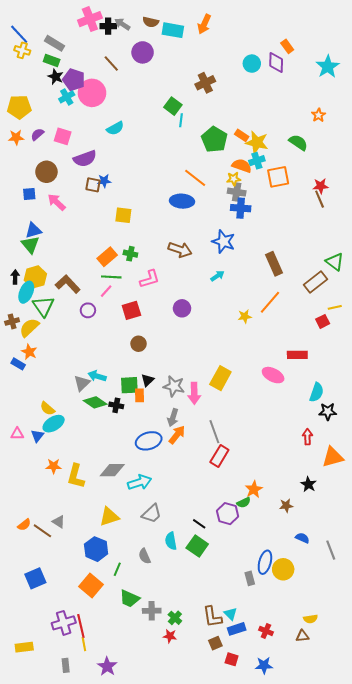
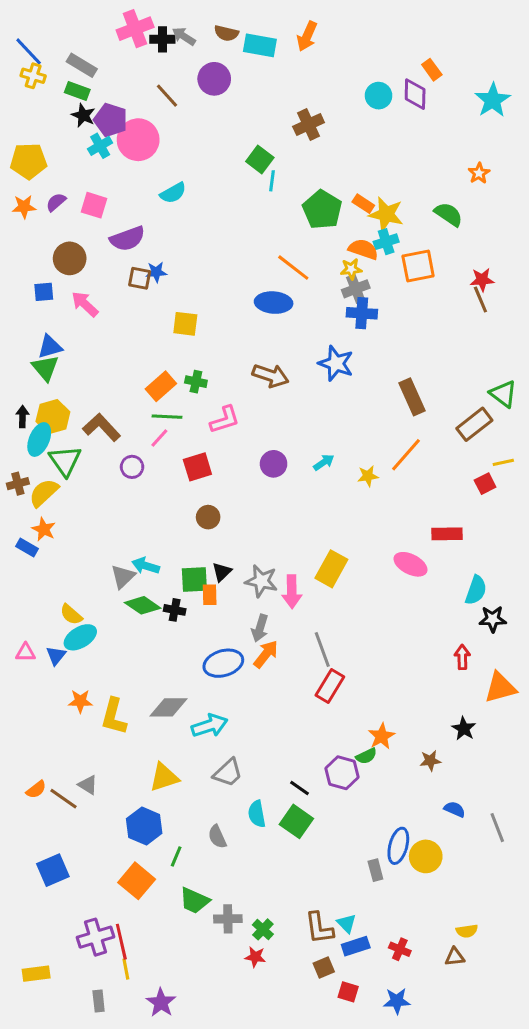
gray cross: (237, 192) -> (356, 289), turned -30
cyan arrow: (217, 276) -> (324, 462), moved

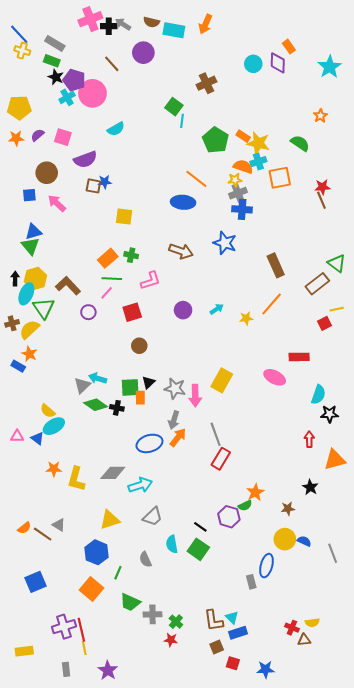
blue triangle: (56, 656) -> (38, 438), turned -32
yellow circle: (426, 856) -> (285, 539), moved
red cross: (400, 949) -> (292, 628), moved

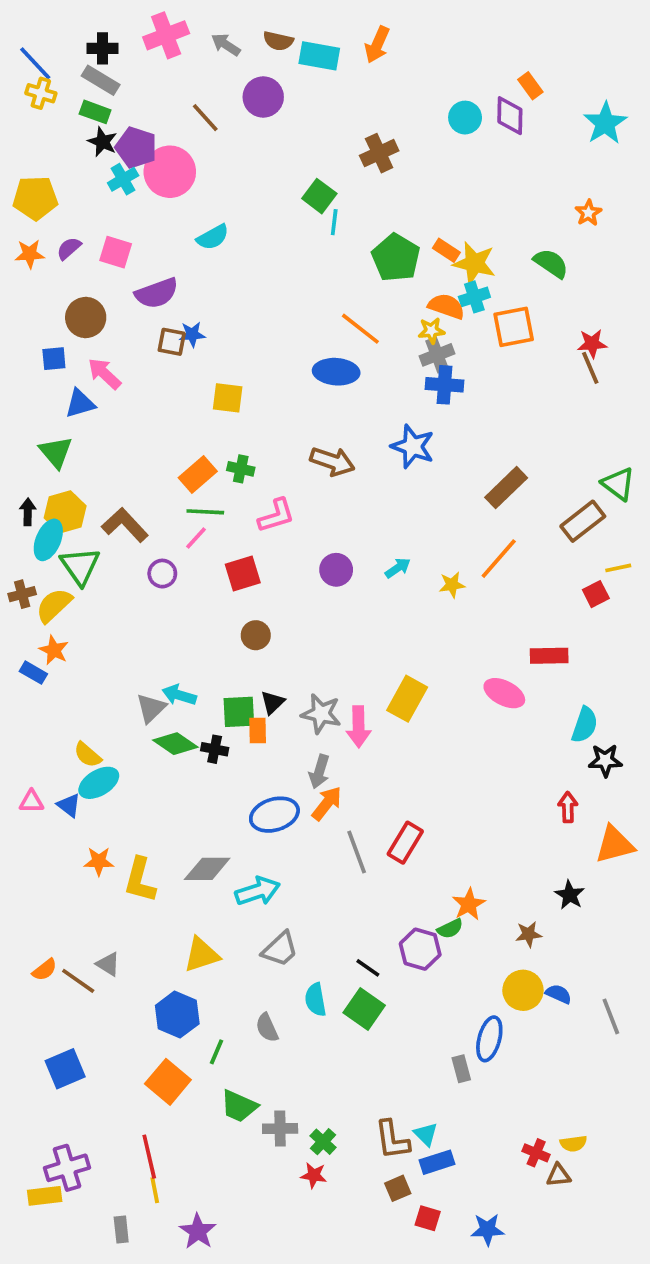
black cross: (109, 26) -> (103, 48), moved
blue triangle: (33, 232) -> (80, 403), moved
brown rectangle: (276, 265) -> (506, 488), turned 70
gray line: (216, 434) -> (357, 852), moved
purple cross: (64, 627) -> (67, 1168), moved

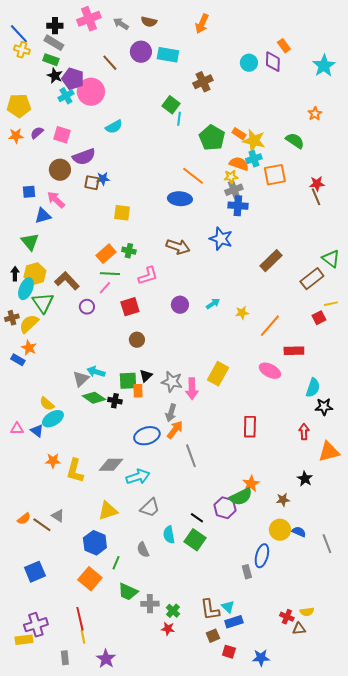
cyan rectangle: (319, 56) -> (168, 55), moved
brown circle: (86, 317) -> (60, 170), moved
orange line: (499, 559) -> (270, 326), moved
red rectangle: (405, 843) -> (250, 427), moved, turned -30
green semicircle: (450, 929) -> (241, 497), size x1.6

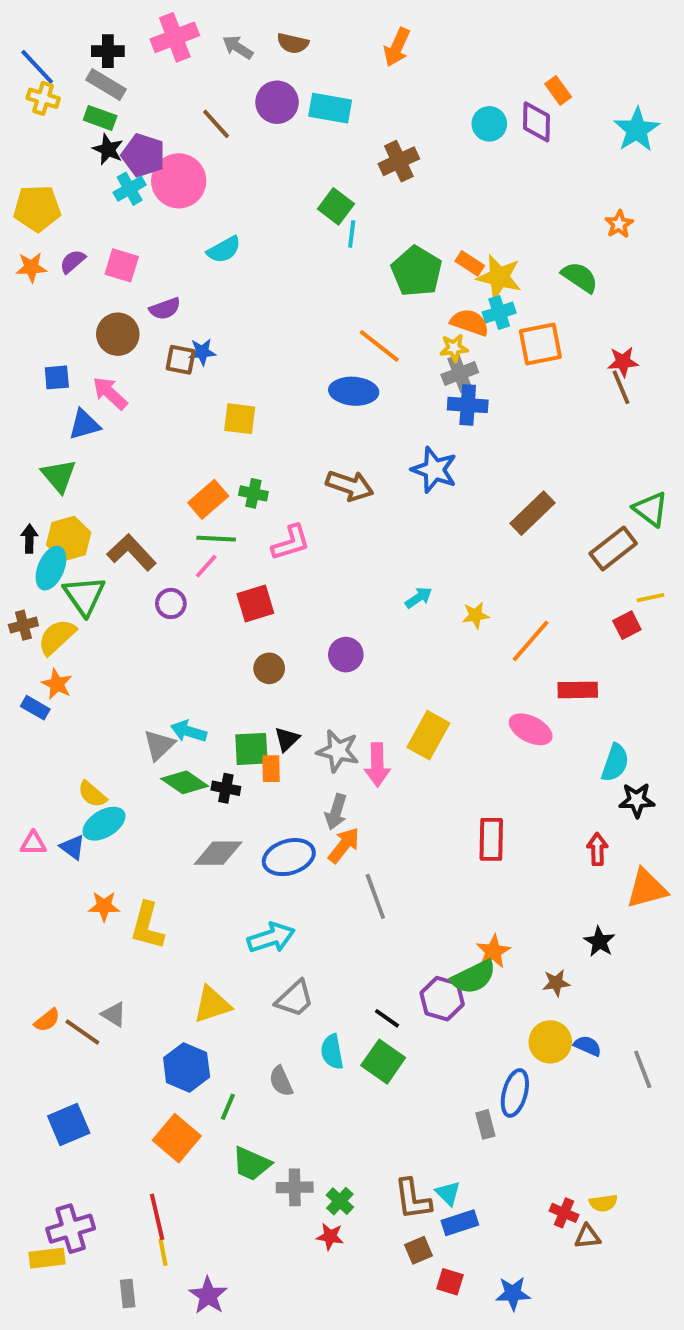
purple semicircle: (84, 157) -> (165, 309), size x0.7
purple circle: (180, 305) -> (346, 655), moved
gray diamond: (111, 465) -> (218, 853), moved

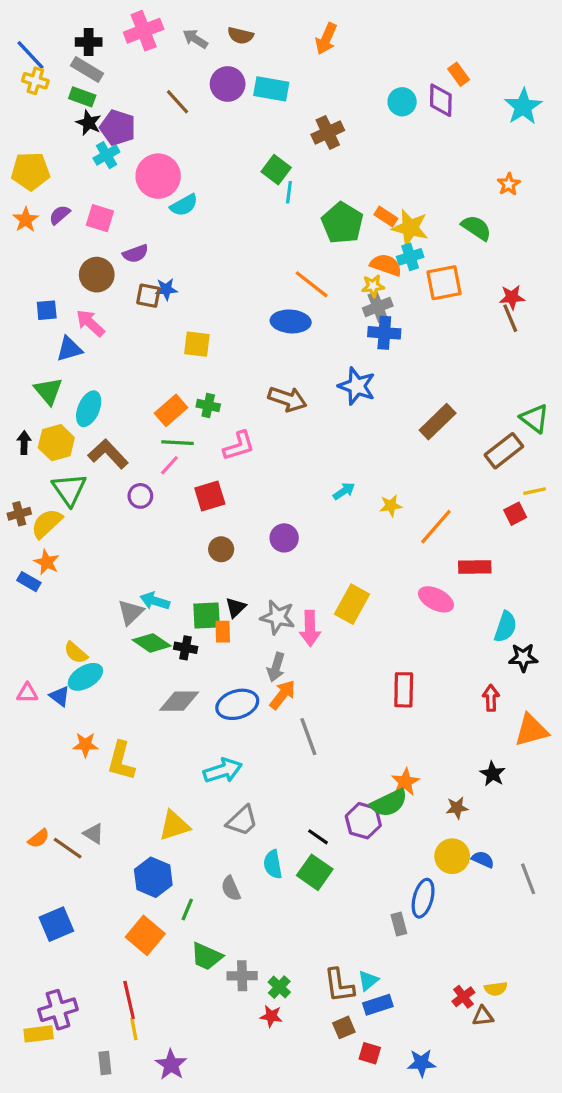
pink circle: (179, 181) -> (158, 176), moved
orange star: (31, 267) -> (26, 220), turned -30
cyan ellipse: (51, 568) -> (89, 409), moved
cyan triangle: (448, 1193) -> (368, 981), turned 35
red cross: (564, 1213) -> (463, 997), turned 30

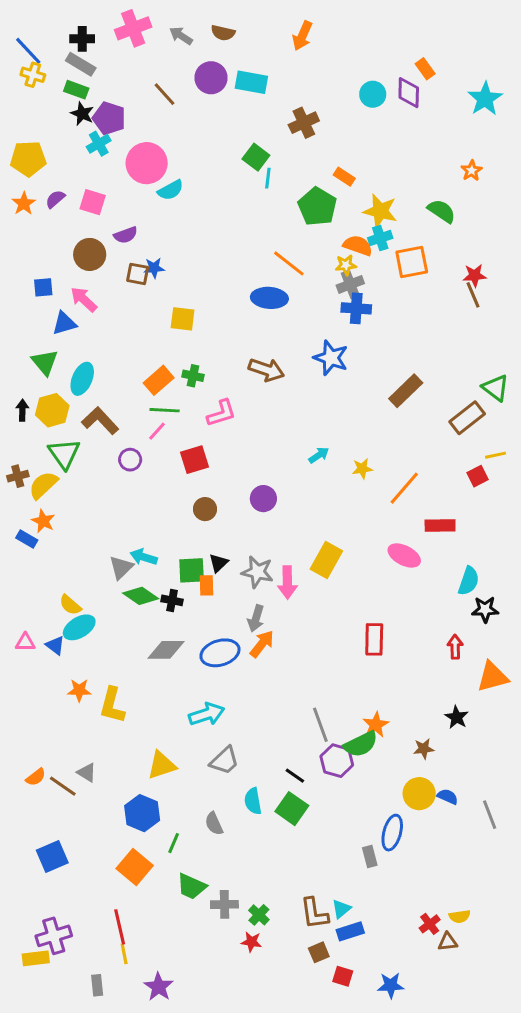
orange rectangle: (386, 216) -> (344, 177), moved
gray line: (308, 737) -> (320, 725), moved

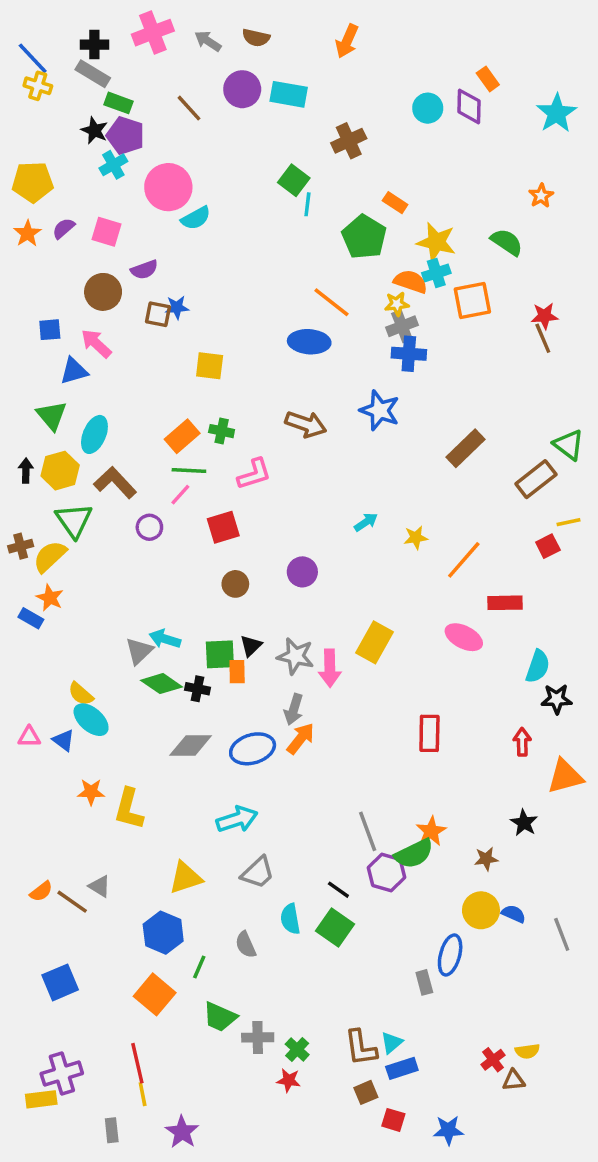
green rectangle: (76, 90) -> (119, 103), moved
cyan ellipse: (79, 627) -> (91, 720), turned 72

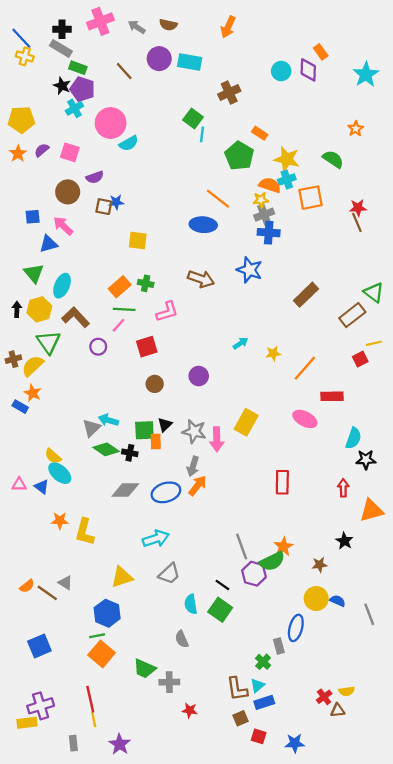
gray semicircle: (246, 945) -> (182, 639), moved
green line: (199, 967) -> (97, 636), moved, turned 56
green cross: (297, 1049) -> (263, 662), moved

